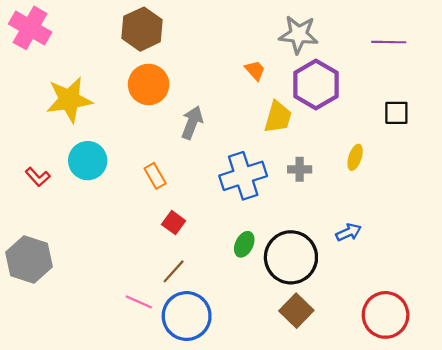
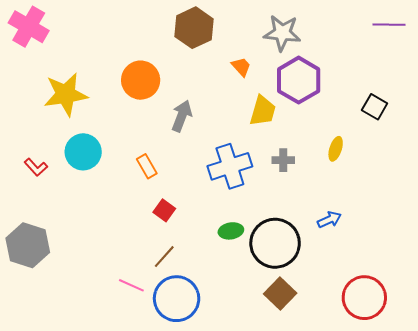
brown hexagon: (142, 29) -> (194, 28), moved
purple line: (389, 42) -> (389, 25), moved
black square: (396, 113) -> (375, 107), turned 30
green ellipse: (244, 244) -> (231, 231), turned 55

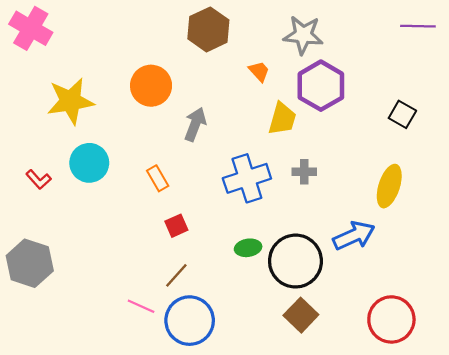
yellow ellipse: (336, 149) -> (389, 186), moved, size x1.6
red square: (164, 210) -> (176, 226), turned 30
blue arrow: (329, 220) -> (354, 236), size x1.6

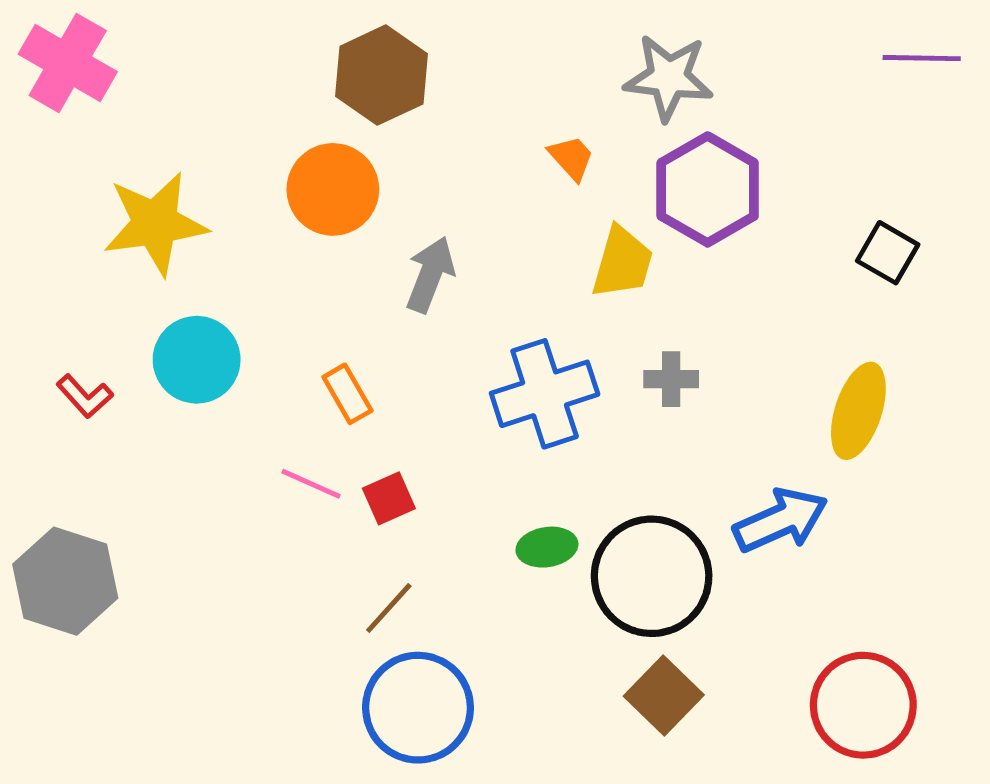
brown hexagon: (208, 29) -> (382, 75), moved
pink line: (141, 306) -> (311, 484), moved

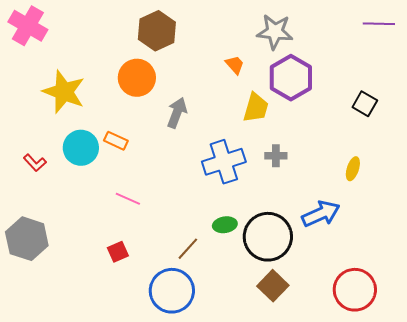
yellow star: (155, 223) -> (64, 92), turned 30
orange rectangle: (347, 394) -> (116, 141), moved, turned -35
yellow ellipse: (858, 411) -> (353, 169), size x0.6
red square: (389, 498) -> (118, 252), moved
brown line: (389, 608) -> (188, 249), moved

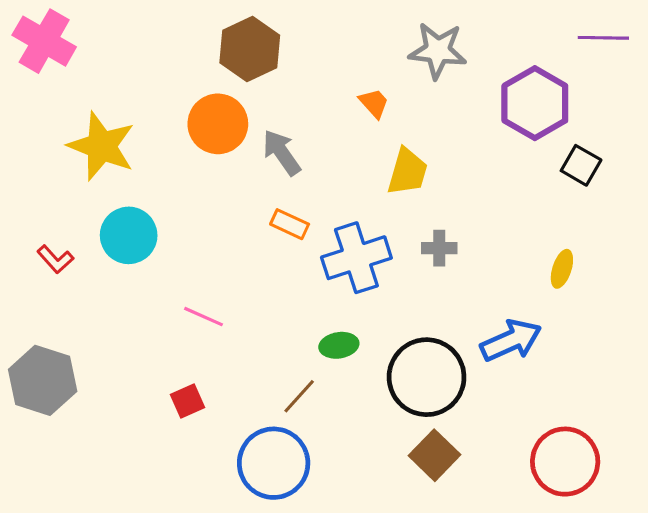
purple hexagon: (291, 78) -> (535, 103), moved
gray arrow: (177, 113) -> (282, 153), moved, turned -56
orange rectangle: (116, 141) -> (290, 224), moved
green ellipse: (225, 225) -> (339, 345), moved

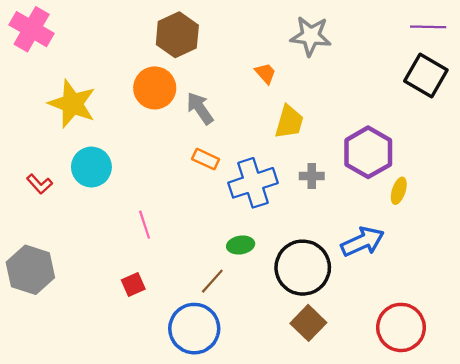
purple hexagon: (535, 103) -> (368, 152), moved
black square: (581, 165) -> (426, 76), moved, size x1.5
pink line: (204, 317) -> (145, 225), turned 48

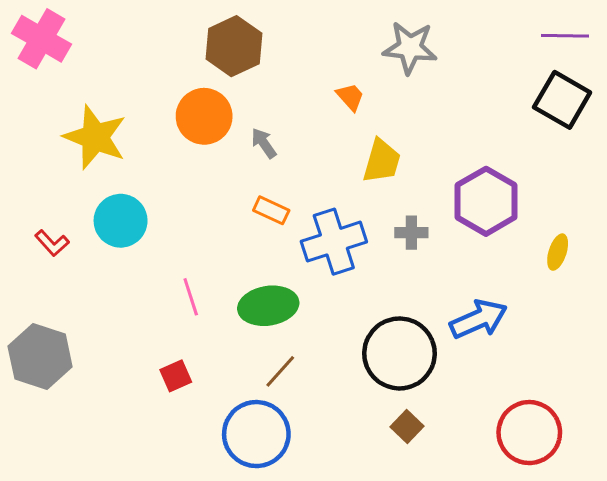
gray arrow: (200, 108) -> (264, 143), size x0.7
yellow ellipse: (399, 191) -> (558, 252), moved
green ellipse: (241, 245) -> (268, 306), moved, size x1.6
brown square: (308, 323) -> (407, 427), size x0.7

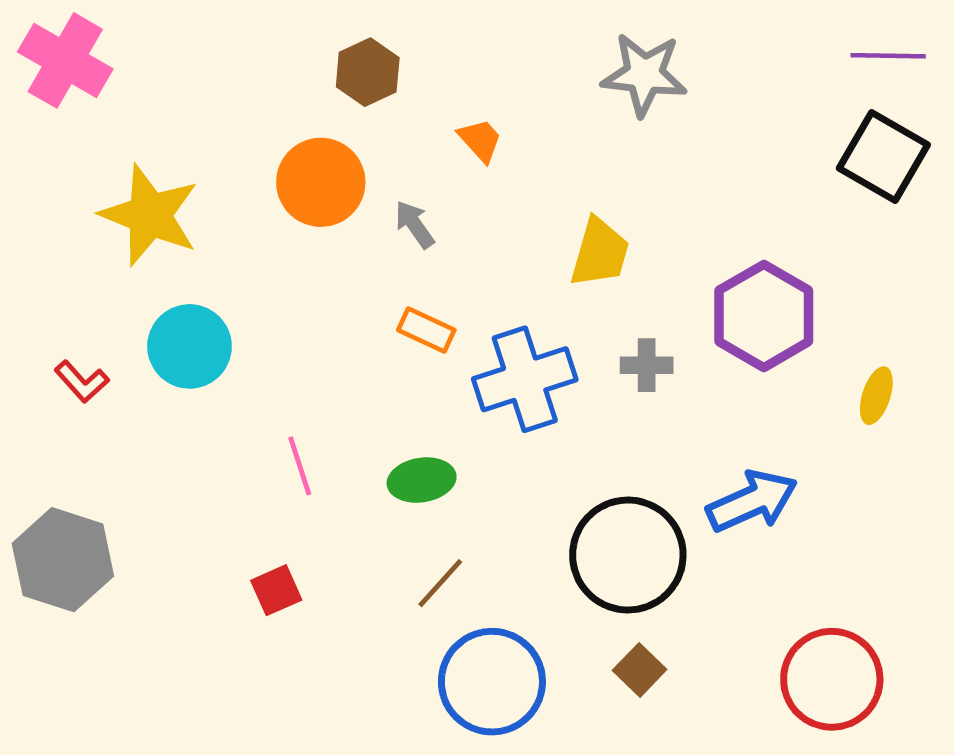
brown hexagon: (234, 46) -> (368, 72), size x0.7
orange trapezoid: (350, 97) -> (480, 140), moved
green ellipse: (268, 306) -> (422, 480), size x0.7
blue circle: (256, 434) -> (492, 682), moved

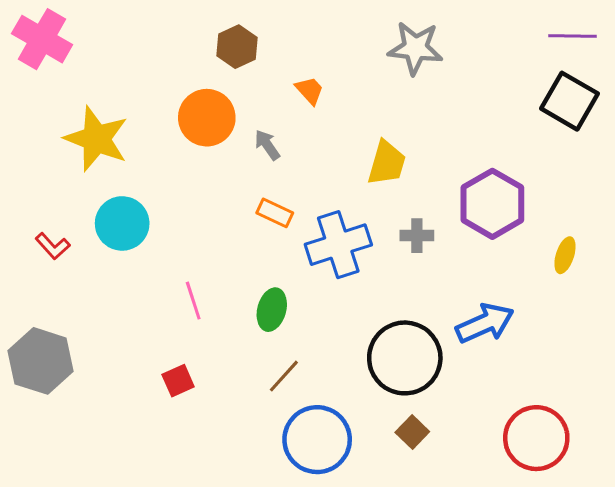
green ellipse: (422, 480) -> (272, 310), turned -66

